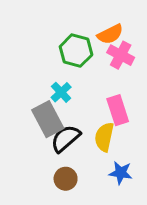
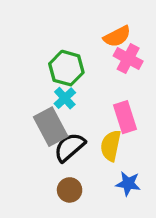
green hexagon: (76, 51) -> (66, 68), moved

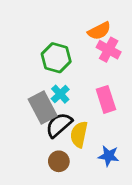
cyan cross: (65, 98) -> (60, 94), moved
yellow semicircle: (111, 146) -> (79, 134), moved

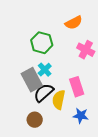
pink cross: (109, 50) -> (86, 50), moved
pink rectangle: (106, 99) -> (77, 87), moved
brown circle: (59, 161) -> (35, 120), moved

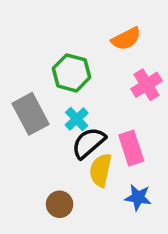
pink cross: (86, 50) -> (147, 85), turned 30
gray rectangle: (32, 80) -> (31, 114), moved
black semicircle: (44, 93) -> (89, 143), moved

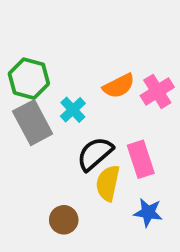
orange semicircle: (126, 39) -> (119, 86), moved
green hexagon: (71, 73) -> (29, 79), moved
cyan cross: (77, 119) -> (73, 110), moved

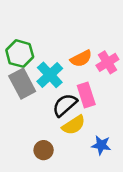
cyan cross: (73, 110) -> (50, 75), size x1.5
pink rectangle: (141, 159) -> (86, 95), moved
yellow semicircle: (108, 183) -> (74, 125), turned -135

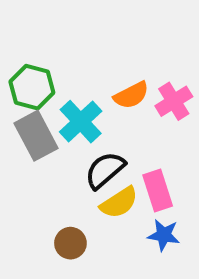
pink rectangle: (86, 95) -> (158, 190), moved

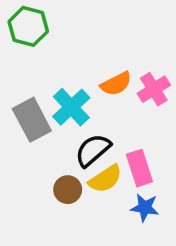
green hexagon: (32, 87) -> (28, 26), moved
brown circle: (70, 243) -> (68, 190), moved

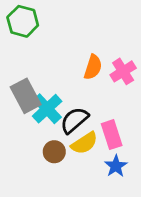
orange semicircle: (116, 84) -> (93, 67), turned -45
cyan cross: (71, 107) -> (47, 109), moved
blue star: (145, 208) -> (116, 166), turned 30

